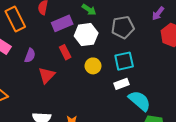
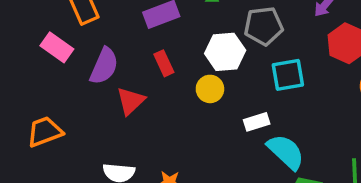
white hexagon: (86, 35) -> (225, 52), moved
purple semicircle: (30, 55) -> (104, 66), size x1.5
cyan square: (124, 61) -> (288, 75), moved

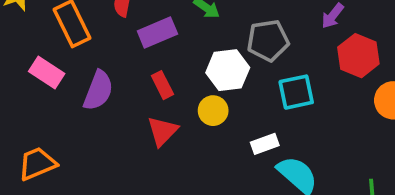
red triangle: (131, 101) -> (162, 131), moved

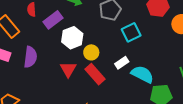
white hexagon: (228, 70) -> (72, 38), moved
red rectangle: (162, 85) -> (95, 74), moved, size x1.5

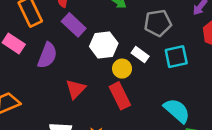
purple rectangle: (53, 20) -> (74, 25), moved, turned 66
white rectangle: (122, 63) -> (140, 55), moved, turned 56
red triangle: (68, 69) -> (76, 89), moved

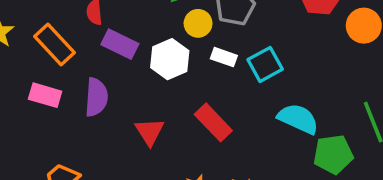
cyan square: (176, 57) -> (265, 64), moved
yellow circle: (122, 69) -> (198, 23), moved

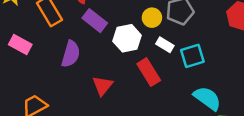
pink rectangle: (45, 95) -> (20, 45), moved
red rectangle: (213, 122) -> (149, 72), moved

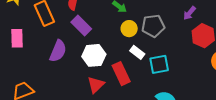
white hexagon: (127, 38) -> (94, 55), moved
pink rectangle: (20, 45) -> (17, 38), turned 54
red triangle: (103, 86) -> (96, 85), moved

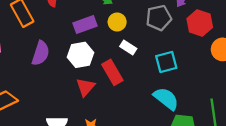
purple rectangle: (81, 26) -> (85, 24), moved, turned -60
gray pentagon: (153, 26) -> (159, 18), moved
cyan square: (159, 64) -> (166, 62), moved

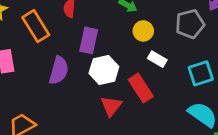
purple rectangle: (85, 24) -> (89, 40), moved, turned -55

